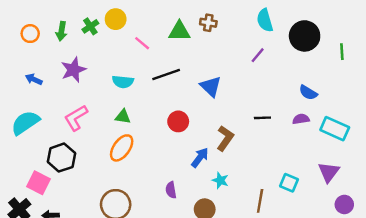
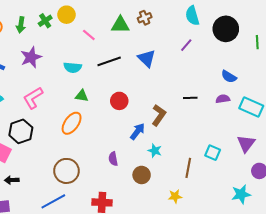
brown cross: (208, 23) -> (145, 18), turned -32
blue triangle: (211, 87) -> (147, 58), moved
green triangle: (123, 117) -> (82, 96), moved

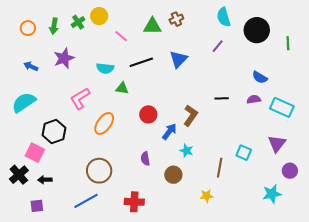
blue triangle: (147, 58) -> (178, 59), turned 30
green triangle: (82, 96) -> (122, 88), moved
pink L-shape: (33, 98) -> (80, 98), moved
red circle: (119, 101) -> (148, 114), moved

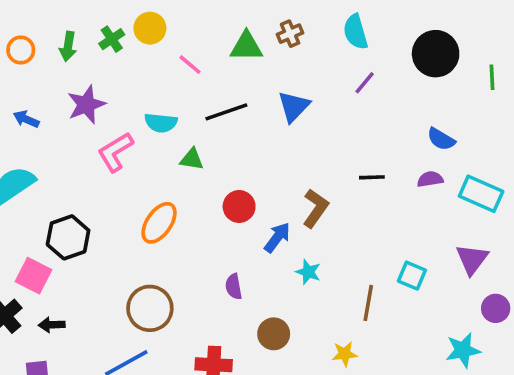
cyan semicircle: (224, 17) -> (356, 32), moved
pink L-shape: (80, 98) -> (115, 152), moved
brown circle: (173, 175) -> (274, 334), moved

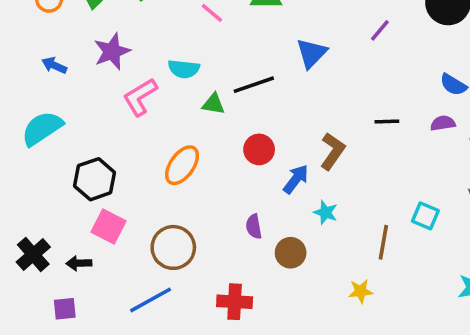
black line: (226, 112) -> (254, 85), moved
pink square: (33, 276) -> (109, 226), moved
brown circle: (274, 334) -> (291, 253), moved

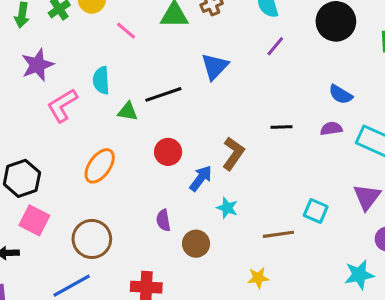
cyan semicircle: (184, 69) -> (101, 80), turned 80
brown line: (383, 242) -> (278, 234), turned 72

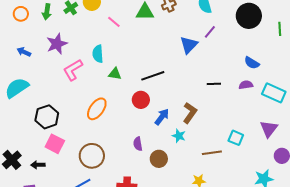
blue triangle: (215, 66) -> (189, 45), moved
black line: (163, 94) -> (153, 76), moved
brown L-shape: (233, 153) -> (190, 113), moved

